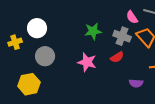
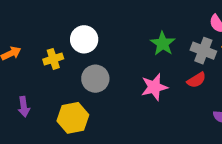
green star: (93, 31) -> (163, 44), turned -30
pink star: (87, 62) -> (154, 87), turned -30

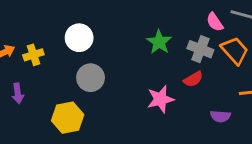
yellow cross: (53, 59) -> (33, 55), moved
pink star: (154, 87) -> (160, 99), moved
purple arrow: (24, 107) -> (18, 93), moved

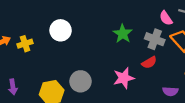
gray circle: (91, 78) -> (80, 81), moved
purple arrow: (18, 93) -> (13, 87), moved

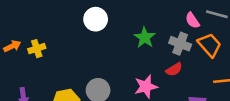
white circle: (61, 30) -> (96, 19), moved

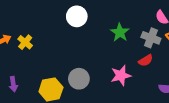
yellow cross: (37, 49) -> (25, 42), turned -32

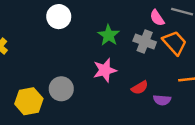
red semicircle: (146, 60) -> (140, 88), moved
pink star: (121, 76) -> (105, 70), moved

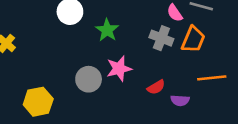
green star: (109, 35) -> (107, 30), moved
orange trapezoid: (175, 43) -> (193, 39), turned 65
gray circle: (61, 89) -> (89, 79), moved

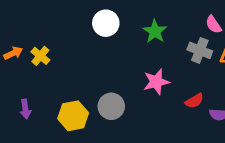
green star: (107, 30) -> (155, 31), moved
gray circle: (89, 79) -> (111, 106), moved

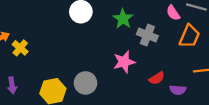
gray cross: (200, 50) -> (147, 35), moved
yellow cross: (40, 56) -> (20, 48), moved

